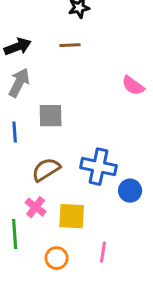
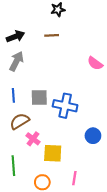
gray square: (51, 116) -> (39, 97), moved
blue cross: (99, 167) -> (65, 106), moved
brown semicircle: (46, 170) -> (20, 121), moved
pink cross: (36, 207) -> (33, 139), moved

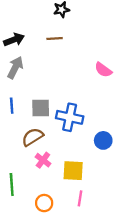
brown semicircle: (20, 121) -> (33, 137), moved
blue circle: (93, 136) -> (103, 140), moved
pink cross: (33, 139) -> (43, 160), moved
yellow square: (53, 153) -> (73, 171), moved

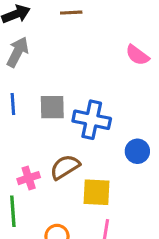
brown semicircle: (33, 137) -> (65, 167), moved
pink cross: (43, 160) -> (29, 178), moved, turned 35

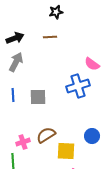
blue cross: (92, 120) -> (78, 86), moved, turned -30
blue circle: (137, 151) -> (92, 136), moved

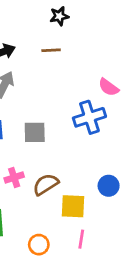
pink cross: (23, 142) -> (14, 178), moved

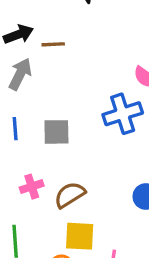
brown line: (51, 50) -> (53, 44), moved
yellow square: (73, 206) -> (80, 236), moved

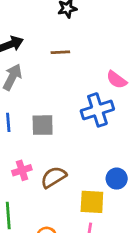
brown line: (53, 44) -> (60, 52), moved
yellow square: (80, 236) -> (92, 202), moved

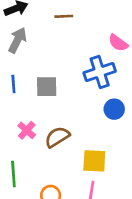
pink cross: (22, 170) -> (27, 130), turned -30
blue circle: (117, 179) -> (114, 109), moved

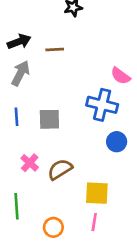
brown line: (64, 16) -> (55, 50), moved
blue cross: (100, 72) -> (102, 105), turned 32

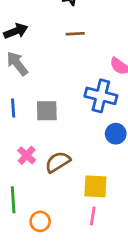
brown line: (55, 50) -> (75, 34), moved
gray arrow: (20, 73) -> (17, 63), turned -65
orange circle: (53, 227) -> (40, 221), moved

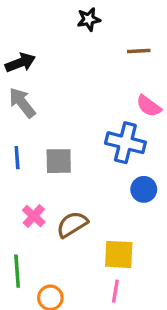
brown line: (75, 34) -> (139, 51), moved

